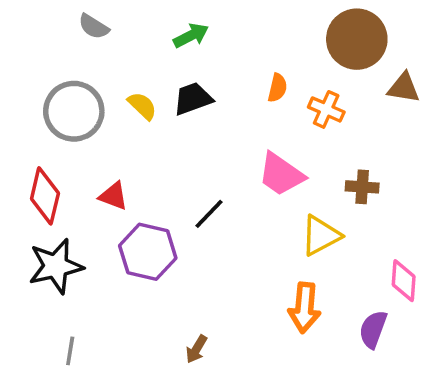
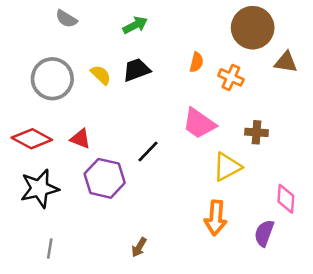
red diamond: (45, 196) -> (32, 139), turned -75

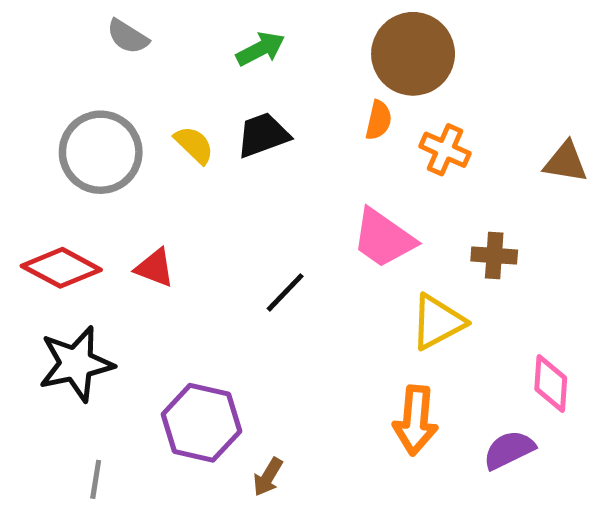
brown circle: (253, 28) -> (413, 54), moved
brown triangle: (286, 62) -> (566, 162), moved
purple hexagon: (105, 178) -> (201, 423), moved
purple semicircle: (264, 233) -> (509, 450), turned 44

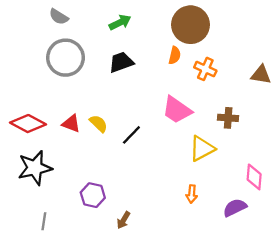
yellow semicircle: (194, 145) -> (98, 124), moved
gray circle: (101, 152) -> (66, 58), moved
orange arrow: (415, 420) -> (192, 194), size x0.6
purple hexagon: (201, 423) -> (93, 195), size x0.7

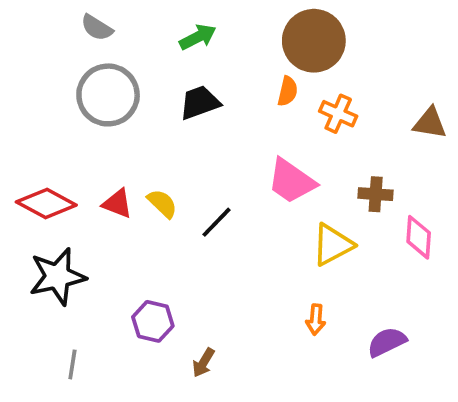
pink diamond: (254, 177) -> (419, 237), moved

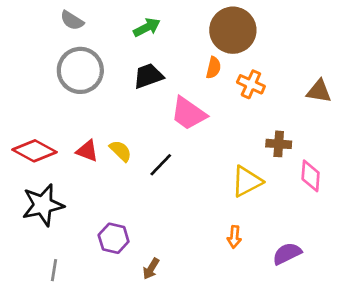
pink trapezoid: (291, 181) -> (189, 113), moved

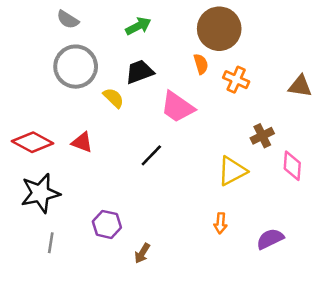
orange semicircle: (213, 68) -> (201, 64), turned -30
brown cross: (279, 144) -> (262, 136), turned -30
yellow semicircle: (121, 151) -> (113, 98), moved
gray line: (54, 270) -> (51, 243), moved

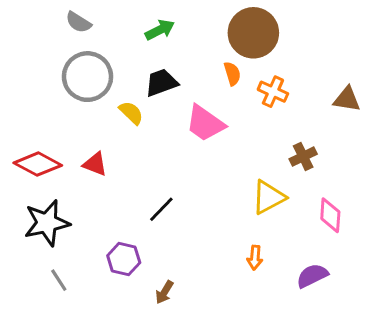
black line: (151, 155) -> (161, 209), moved
pink diamond: (292, 166) -> (330, 215), moved
gray line: (51, 243) -> (59, 280), turned -42

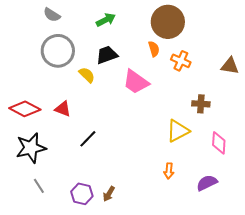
brown cross: (303, 156) -> (201, 104), turned 30
black line: (161, 209) -> (88, 139), moved
purple hexagon: (124, 259) -> (82, 194), moved

